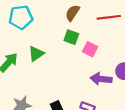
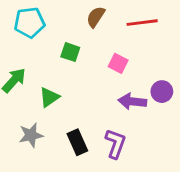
green square: (71, 37) -> (70, 52), moved
green triangle: (36, 54) -> (49, 97), moved

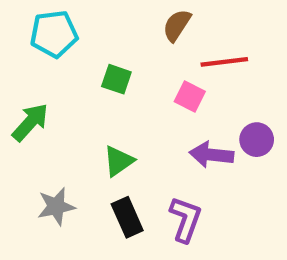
brown semicircle: (96, 17) -> (177, 25), moved
red line: (142, 23) -> (224, 62), moved
green triangle: (49, 97) -> (119, 161), moved

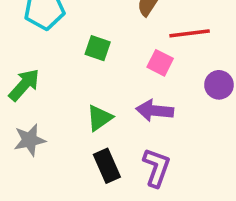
purple circle: (257, 140) -> (219, 85), moved
purple arrow: (211, 155) -> (155, 111), moved
gray star: (56, 206) -> (30, 140), moved

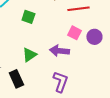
pink square: (160, 63) -> (74, 33), moved
black rectangle: (107, 166) -> (16, 79), moved

